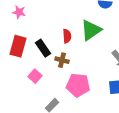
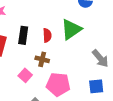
black rectangle: (43, 48) -> (23, 35), moved, turned 42
pink square: (35, 76) -> (25, 75), moved

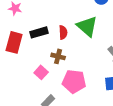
green triangle: (71, 29) -> (87, 26), turned -45
black rectangle: (23, 35) -> (39, 32), turned 66

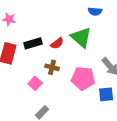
red semicircle: (63, 32) -> (57, 43), turned 56
pink pentagon: (74, 81) -> (83, 78), moved

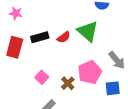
brown cross: (52, 67) -> (68, 83), moved, turned 32
pink pentagon: (83, 78) -> (90, 72), turned -30

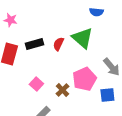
red semicircle: (64, 37) -> (58, 44), turned 152

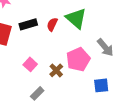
blue square: (107, 95) -> (101, 85), moved

